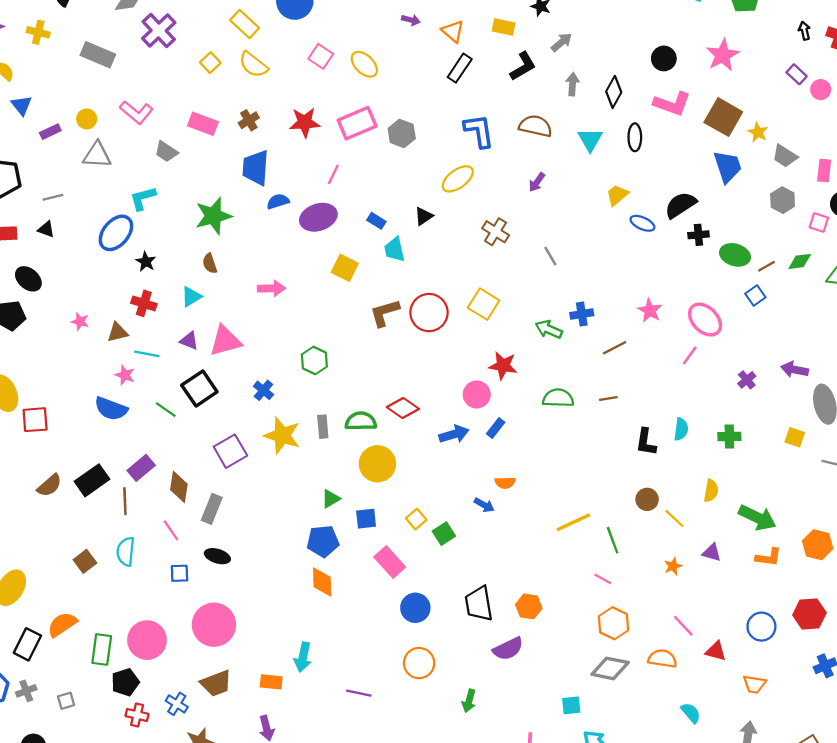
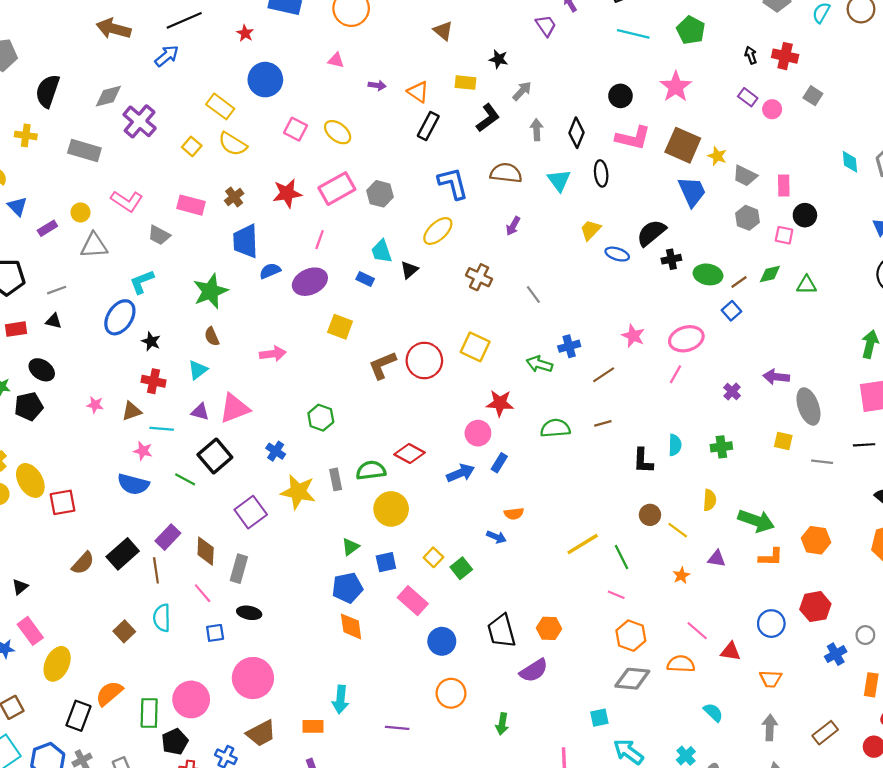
cyan trapezoid: (395, 249) -> (382, 251), moved
pink ellipse: (705, 320) -> (686, 339), turned -56

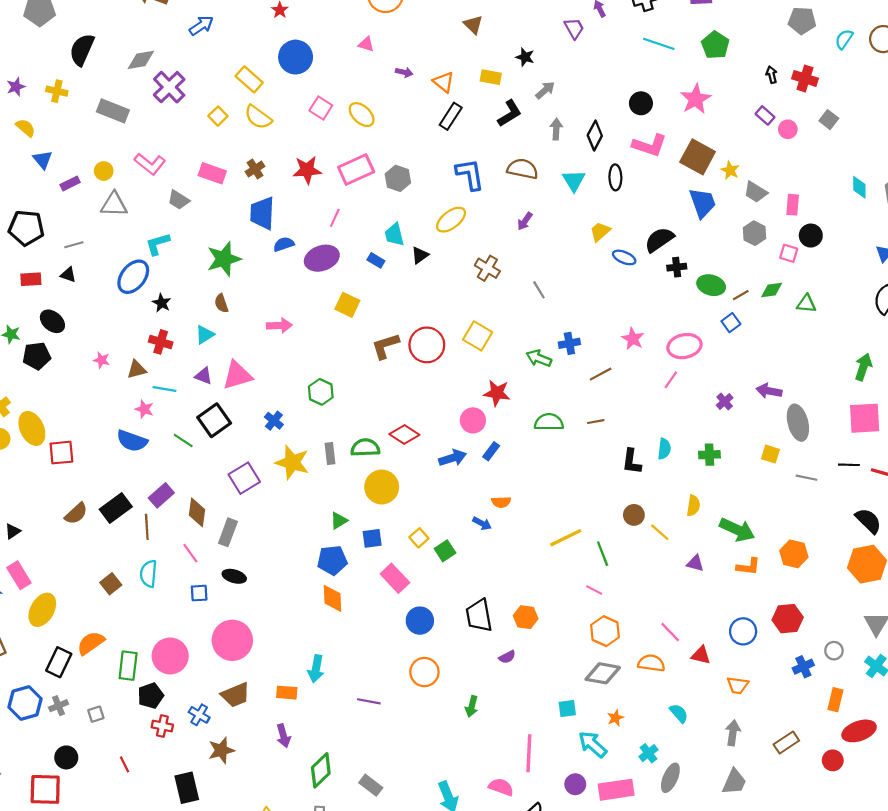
orange star: (681, 575) -> (615, 718), moved
purple semicircle: (534, 671) -> (507, 657), size x0.6

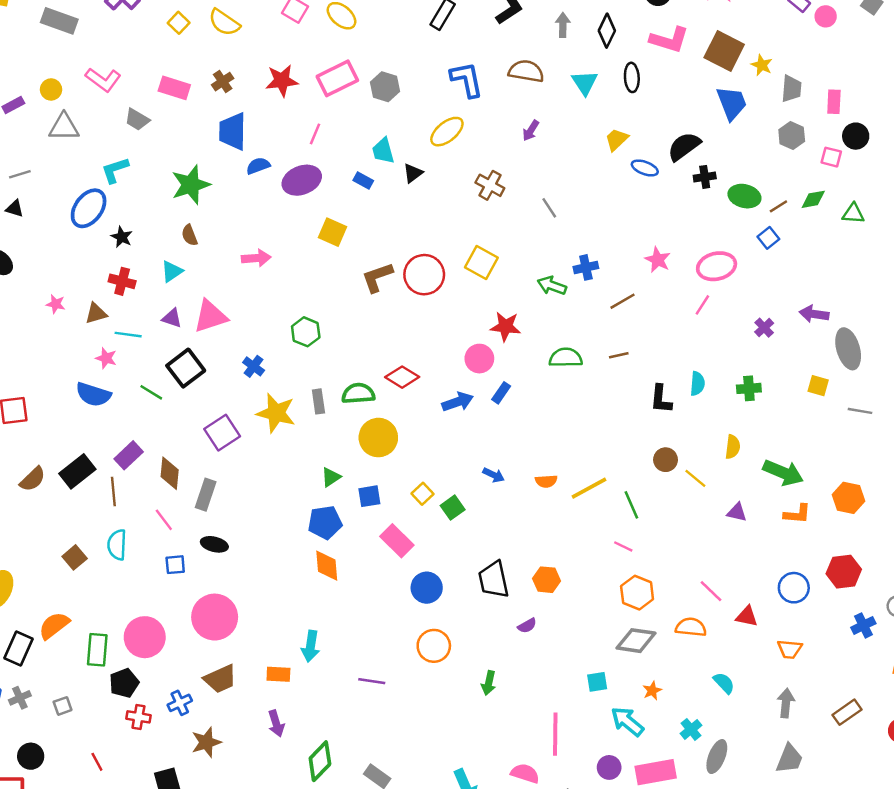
gray trapezoid: (756, 192) -> (791, 89), turned -115
orange semicircle: (501, 502) -> (546, 481), moved
blue cross: (199, 715) -> (180, 703), turned 36

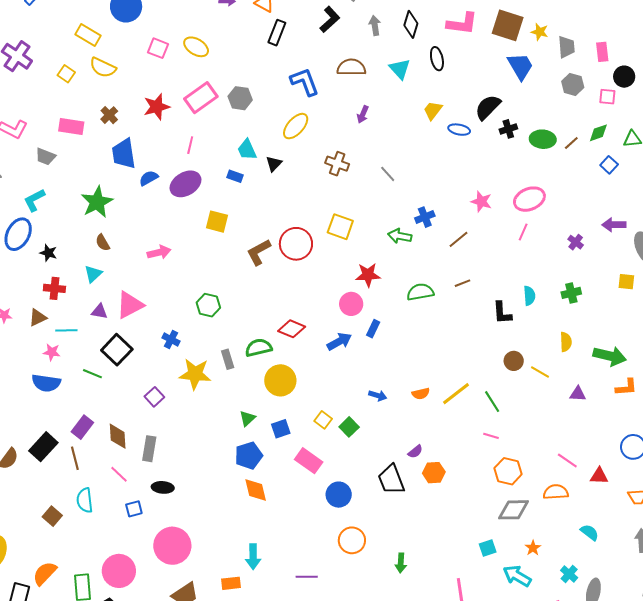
blue square: (768, 238) -> (609, 165), moved
purple square: (222, 433) -> (154, 397), size x0.7
purple semicircle: (527, 626) -> (415, 452), moved

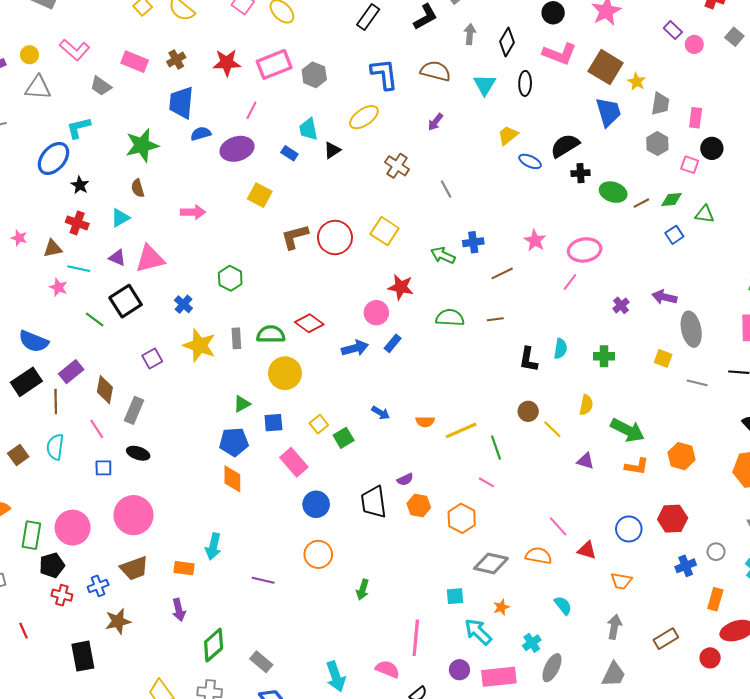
blue semicircle: (46, 383) -> (34, 341), moved
orange hexagon: (508, 471) -> (462, 518), moved

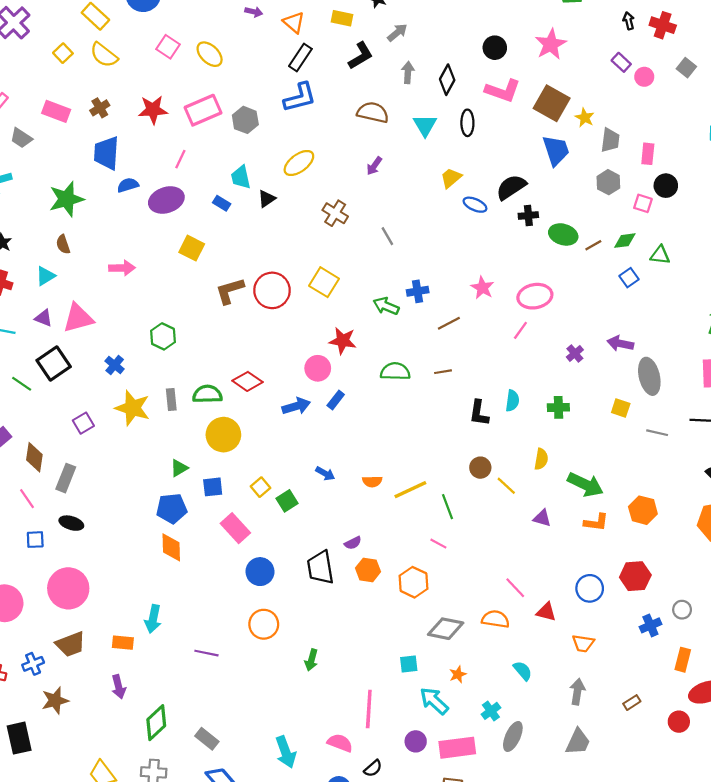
blue L-shape: (384, 74) -> (300, 97), moved, turned 84
brown rectangle: (666, 639) -> (632, 703), size x0.7

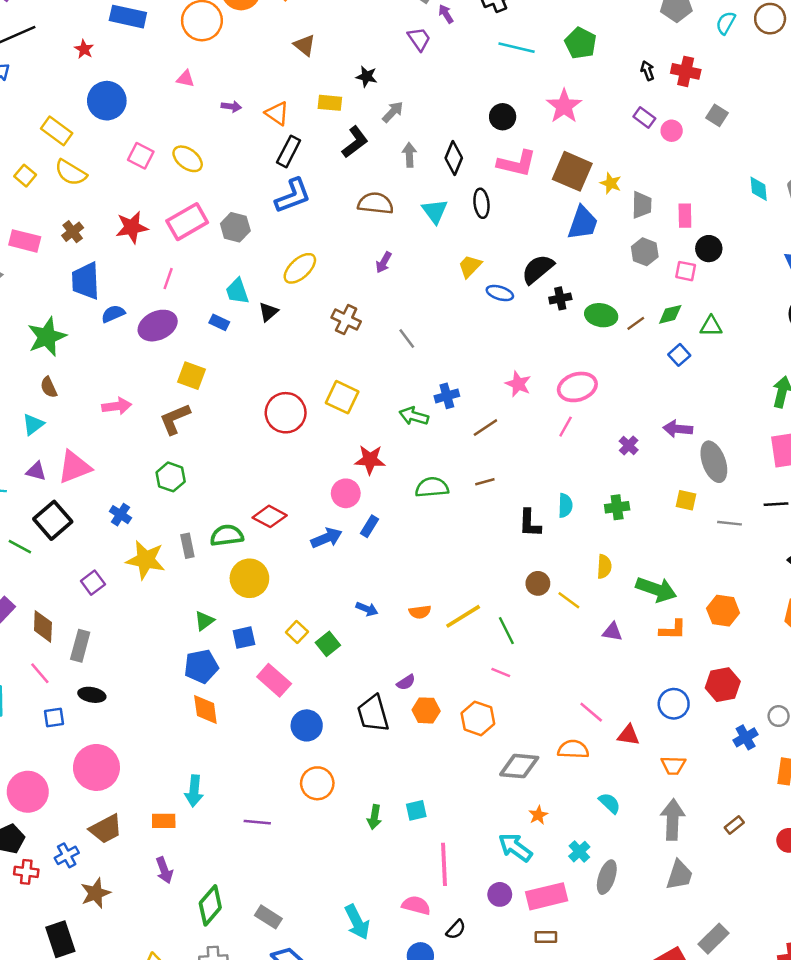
blue trapezoid: (556, 150) -> (583, 223), turned 44
brown L-shape: (230, 291) -> (175, 419), moved
cyan square: (409, 664) -> (416, 810), moved
gray arrow: (577, 692) -> (673, 820), size x1.4

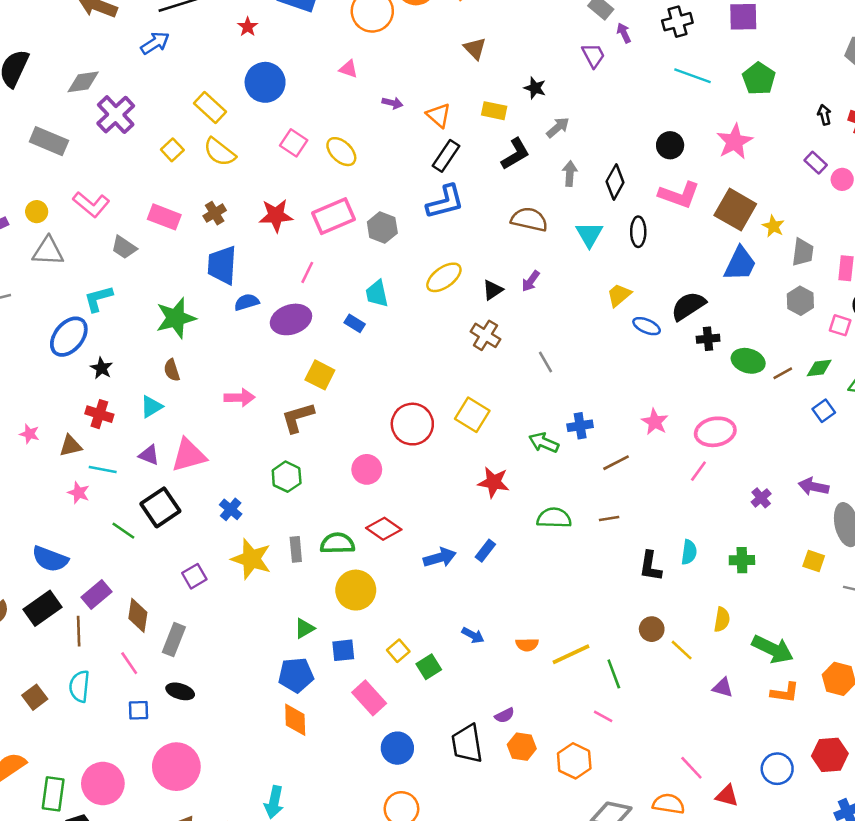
black triangle: (268, 312) -> (493, 290), moved
pink circle: (346, 493) -> (367, 469), moved

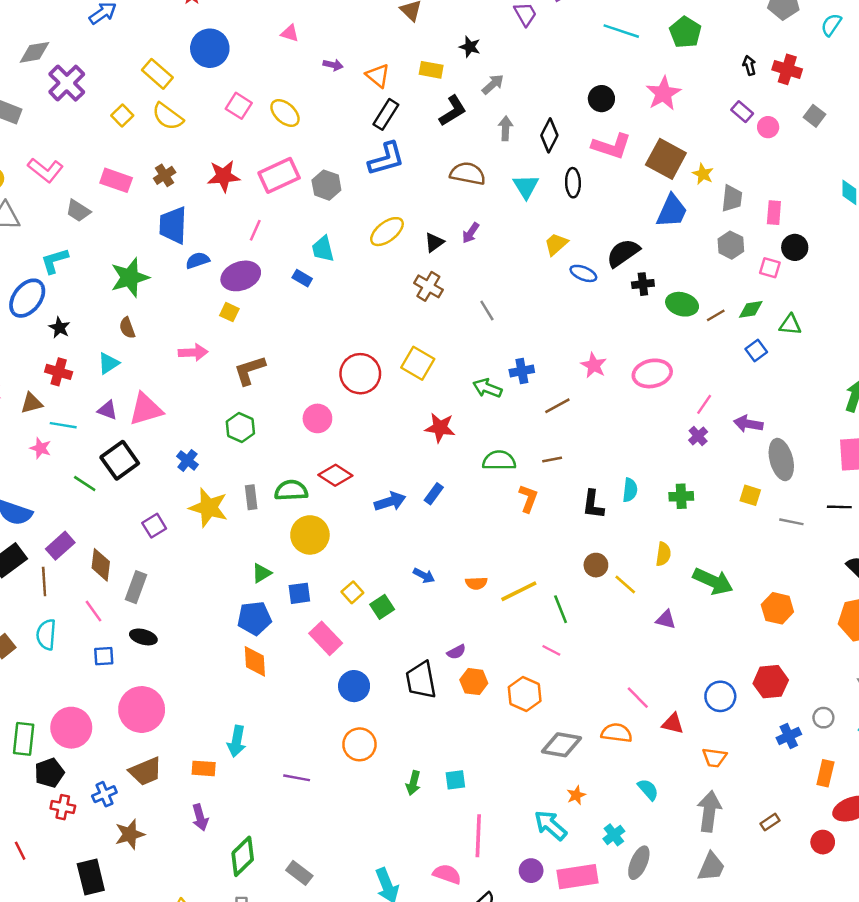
yellow square: (320, 375) -> (229, 312), moved, size x0.7
pink line: (698, 471) -> (704, 404), moved
orange L-shape: (785, 693) -> (528, 498), moved, turned -76

